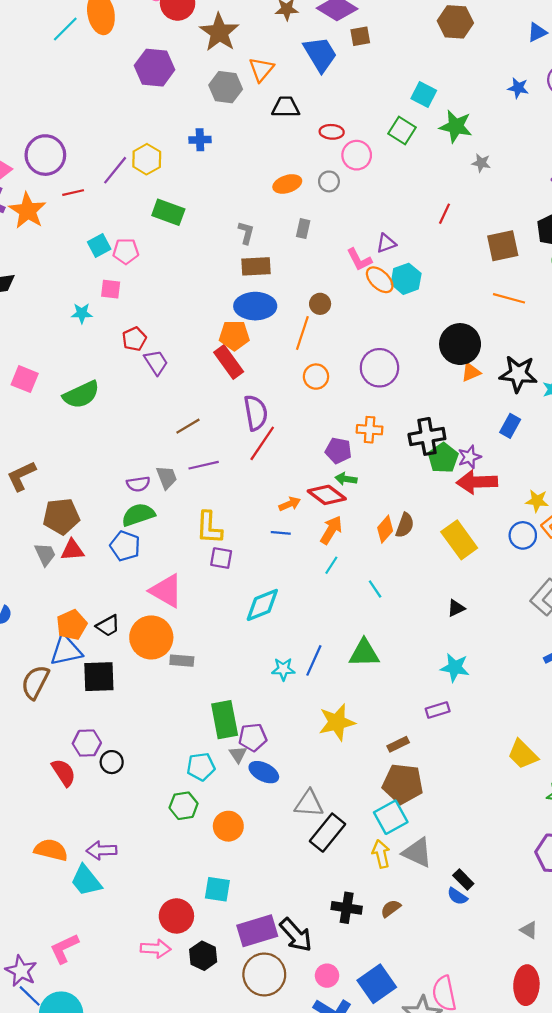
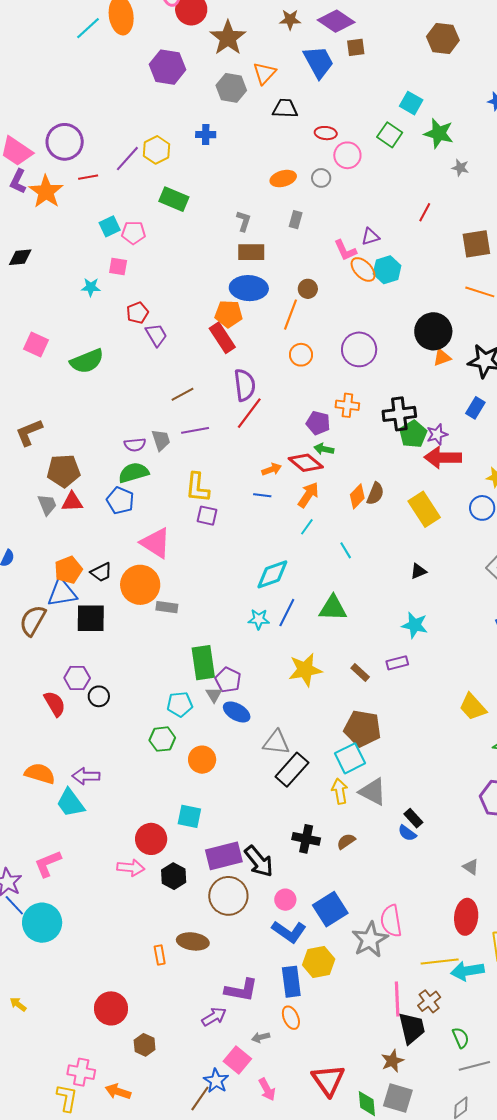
cyan diamond: (262, 605) -> (272, 574), moved
purple pentagon: (253, 737) -> (228, 680), turned 30
brown rectangle: (398, 744) -> (360, 672), moved, turned 66

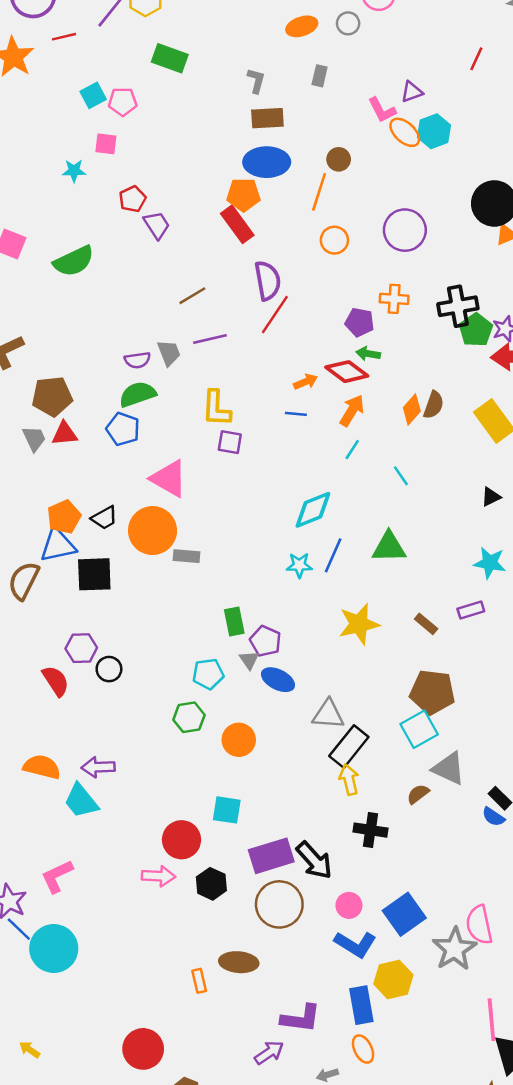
green rectangle: (203, 663) -> (234, 621), size x0.7
yellow arrow: (340, 791) -> (349, 780), moved
brown semicircle: (346, 841) -> (418, 794), moved

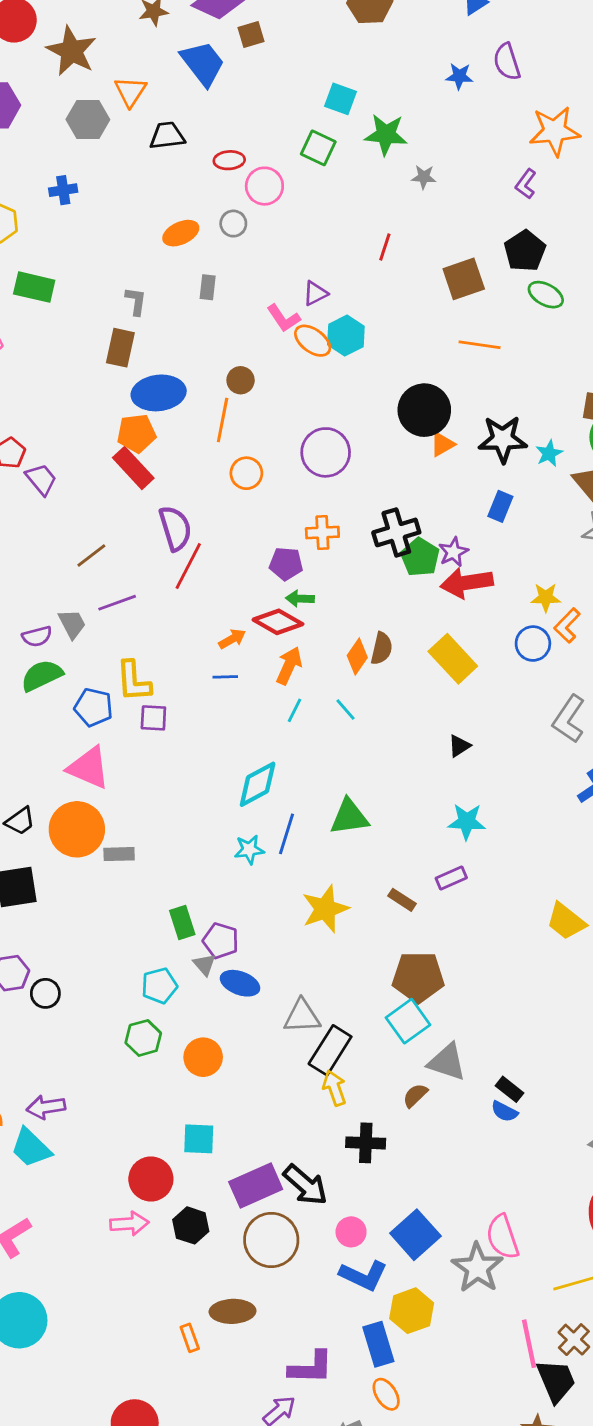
brown rectangle: (267, 118) -> (120, 348), moved, turned -68
blue pentagon: (123, 429) -> (94, 707), moved
cyan line: (401, 476) -> (346, 710), moved

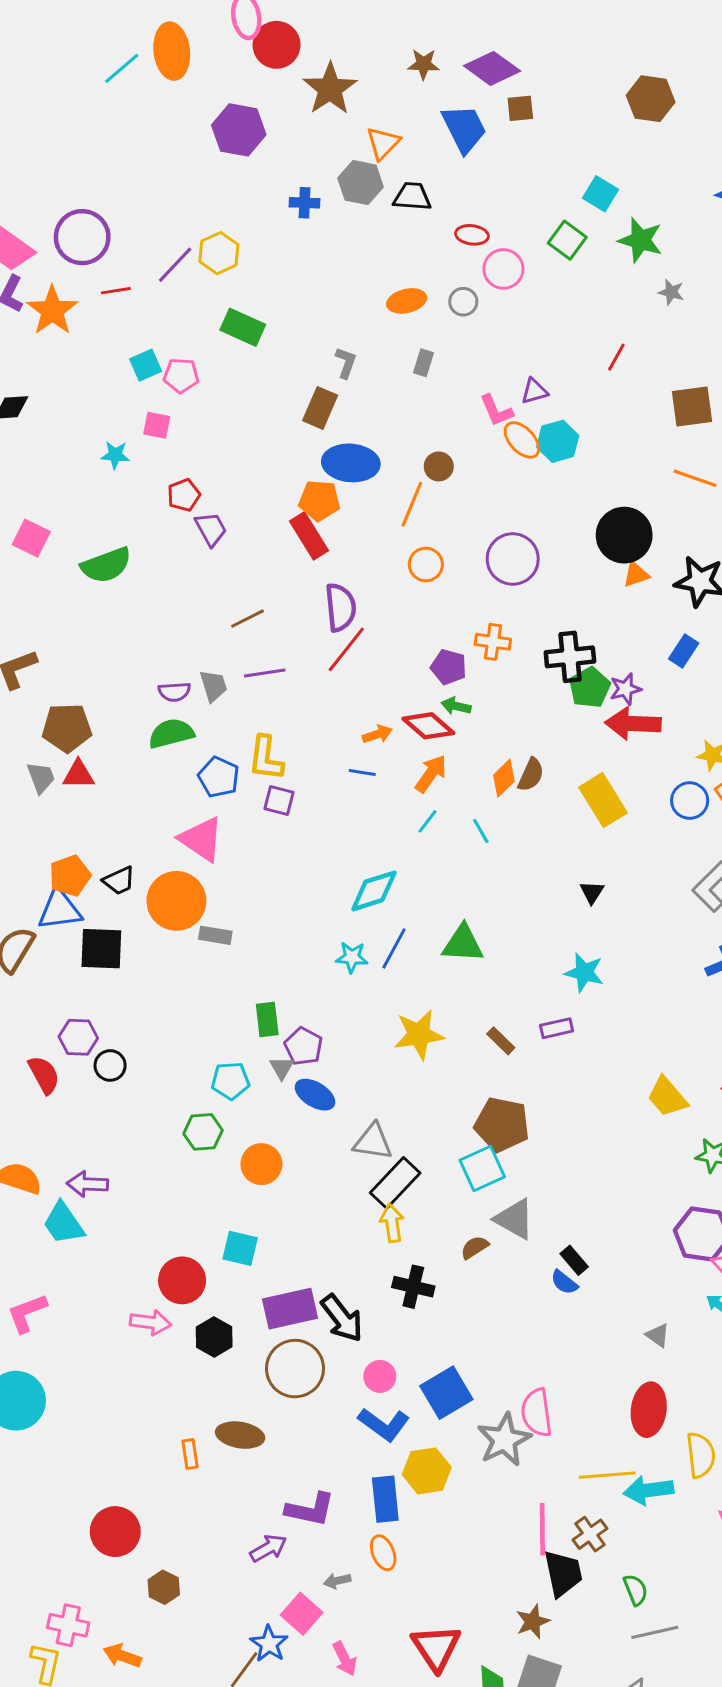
gray hexagon: (88, 120) -> (361, 183), moved
blue cross: (63, 190) -> (305, 203), moved
black triangle: (459, 746) -> (592, 892), turned -35

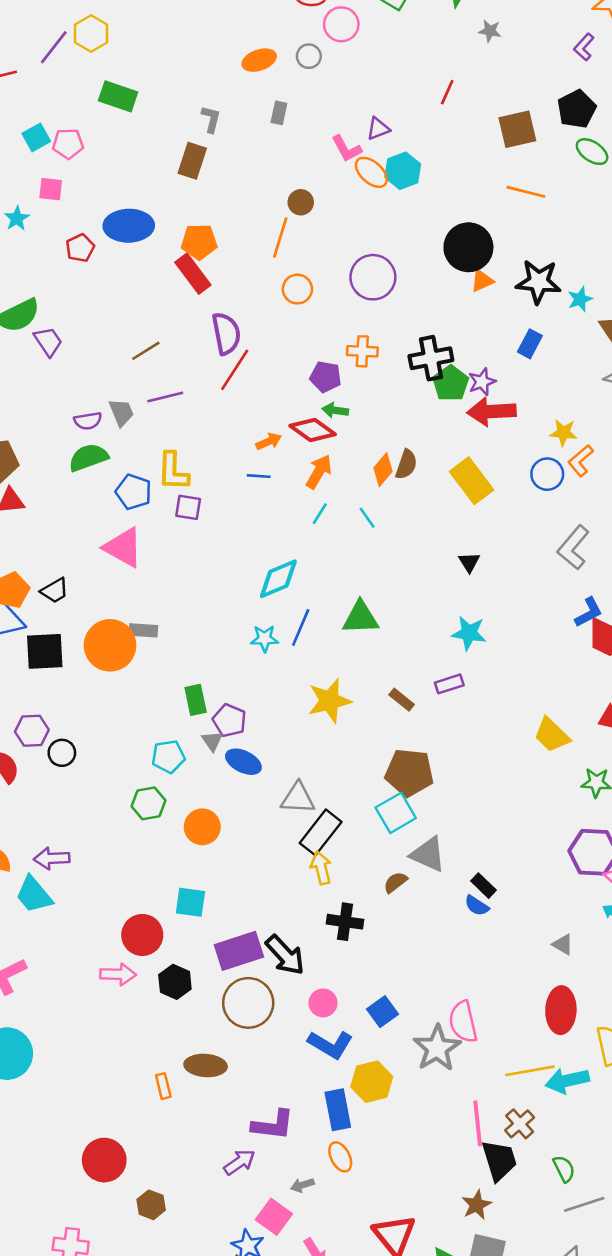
cyan star: (115, 455) -> (17, 218), turned -30
blue ellipse: (351, 463) -> (129, 226), moved
purple trapezoid: (211, 529) -> (48, 341), moved
orange circle: (176, 901) -> (110, 645), moved
blue square: (446, 1393) -> (383, 1012), size x0.7

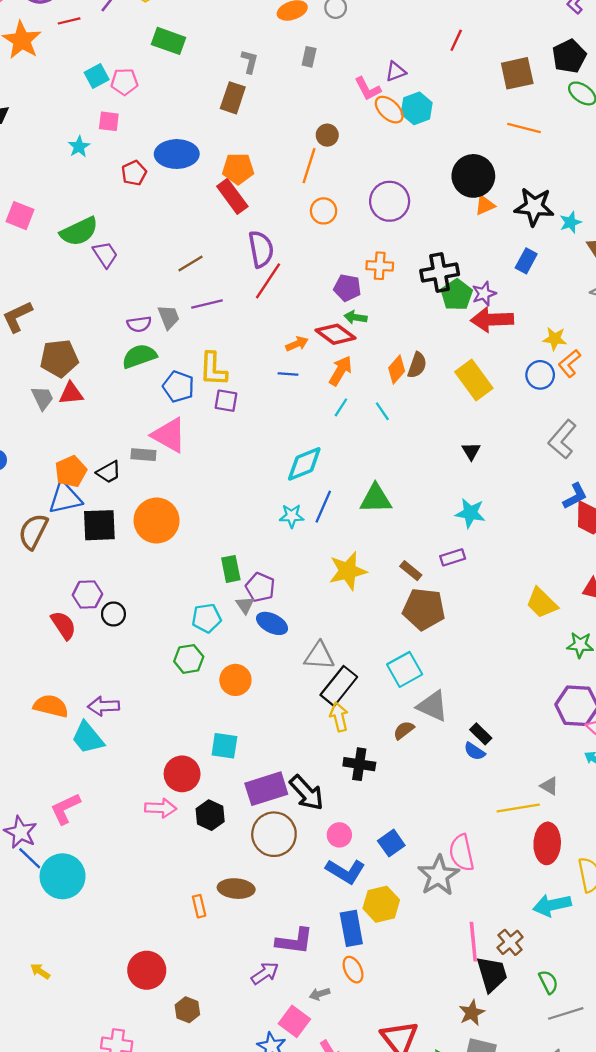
gray rectangle: (143, 630) -> (143, 455), moved
brown pentagon: (409, 773) -> (424, 609), moved
yellow line: (530, 1071) -> (518, 808), moved

